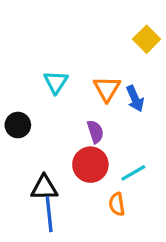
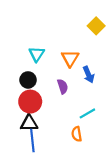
blue arrow: (135, 99) -> (89, 75), moved
black circle: (18, 125) -> (28, 80), moved
red circle: (90, 165) -> (30, 102), moved

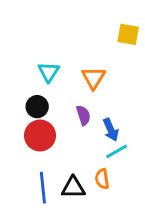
yellow square: (96, 26) -> (128, 34), turned -35
blue arrow: (89, 75) -> (111, 130), moved
black triangle: (29, 123) -> (73, 188), moved

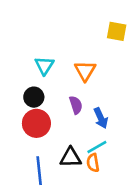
cyan line: (117, 151) -> (97, 147), moved
black triangle: (73, 188) -> (71, 157), moved

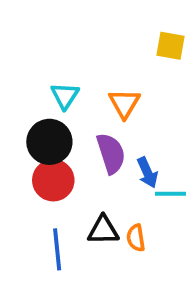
black circle: (34, 97) -> (49, 142), size x1.5
purple semicircle: (76, 105) -> (111, 153), size x1.5
cyan line: (97, 147) -> (170, 194), moved, turned 30

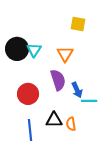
yellow square: (170, 46) -> (78, 24), moved
black circle: (49, 142) -> (17, 49), moved

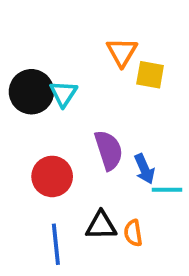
yellow square: (78, 24) -> (150, 75), moved
orange triangle: (65, 54) -> (122, 52), moved

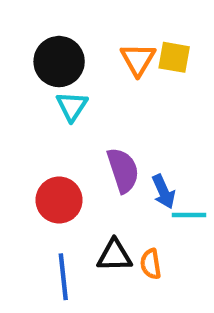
yellow square: (150, 75) -> (174, 57), moved
black circle: (31, 92) -> (59, 62), moved

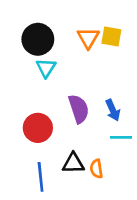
blue arrow: (163, 192) -> (113, 110), moved

